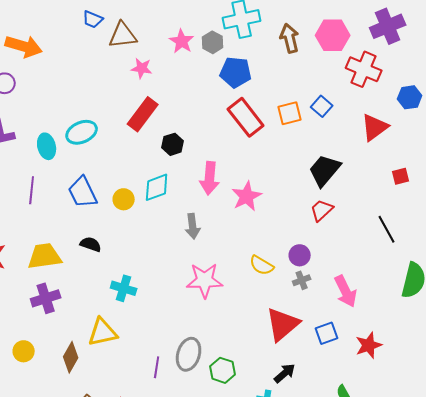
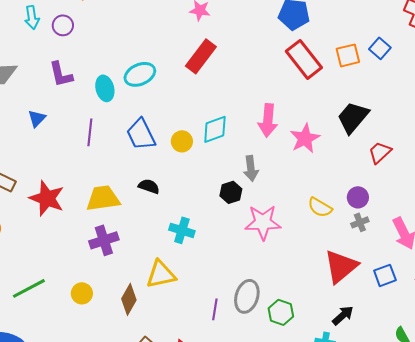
black hexagon: (173, 144) -> (231, 192), moved
black trapezoid: (325, 170) -> (353, 117), moved

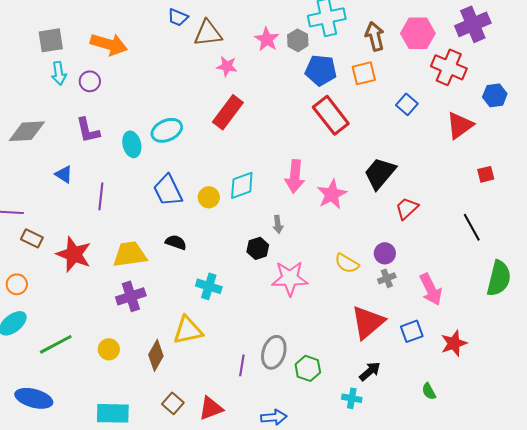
orange square: (348, 55) -> (364, 73), moved
blue triangle: (37, 118) -> (64, 174), turned -42
purple line: (90, 132) -> (101, 196), moved
gray arrow: (251, 168) -> (278, 224), size x0.7

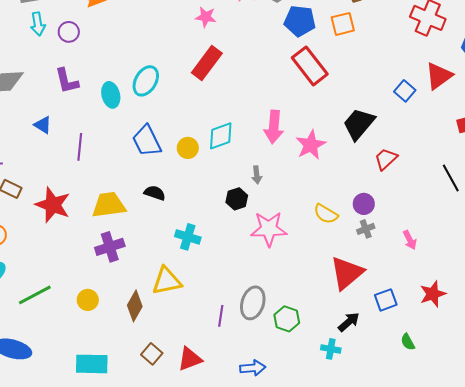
blue square: (407, 104) -> (405, 91), moved
cyan ellipse: (167, 130) -> (146, 81), turned -36
pink arrow: (431, 289) -> (410, 240), size x0.6
blue square: (412, 331) -> (386, 300), moved

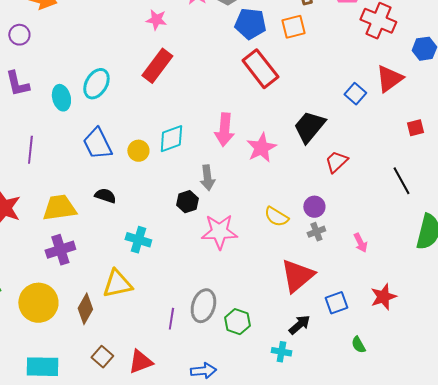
gray arrow: (257, 175) -> (207, 178), size x1.4
yellow circle: (88, 300) -> (38, 303), size x1.8

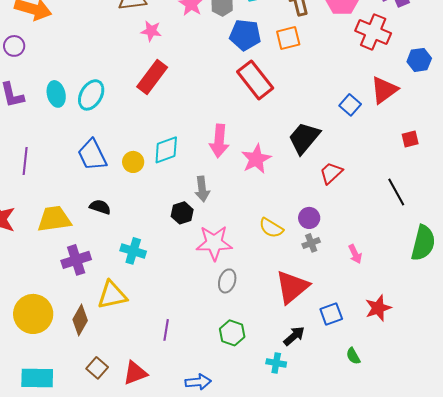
cyan ellipse: (61, 98) -> (56, 94), moved
purple cross: (60, 250) -> (76, 260), moved
gray ellipse: (203, 306) -> (227, 281), moved, size x0.7

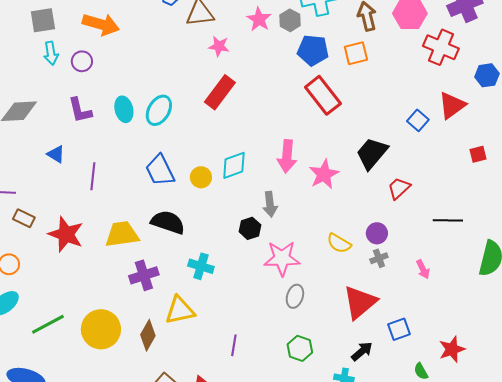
black line: (396, 192) -> (448, 220), moved, turned -60
black semicircle: (100, 207) -> (168, 222), size x1.6
red star: (378, 308) -> (452, 349), moved

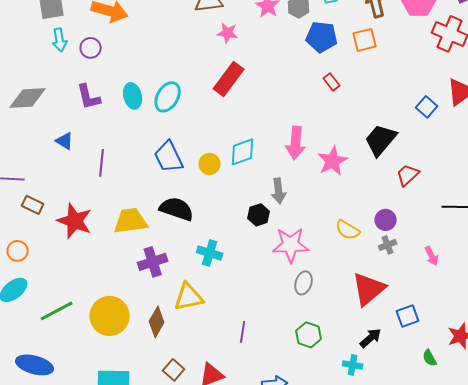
red rectangle: (323, 95) -> (332, 82), size x0.5

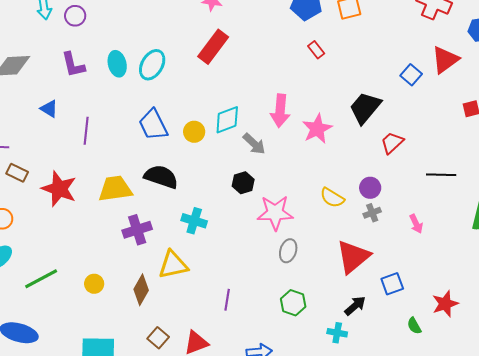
gray arrow: (279, 191) -> (254, 144), moved, turned -40
yellow circle: (110, 316) -> (94, 284), size x0.5

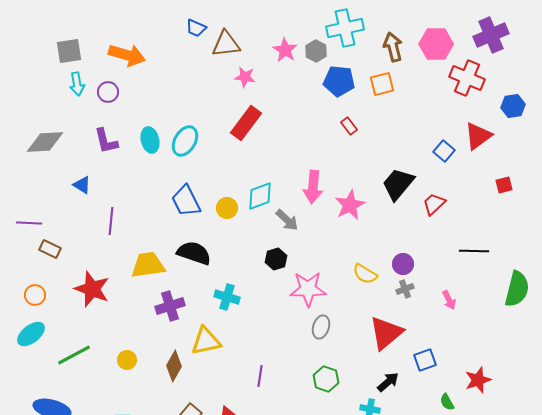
purple line: (86, 131) -> (111, 221), moved
red trapezoid: (392, 143) -> (434, 204), moved
red star: (59, 189) -> (92, 289), moved

